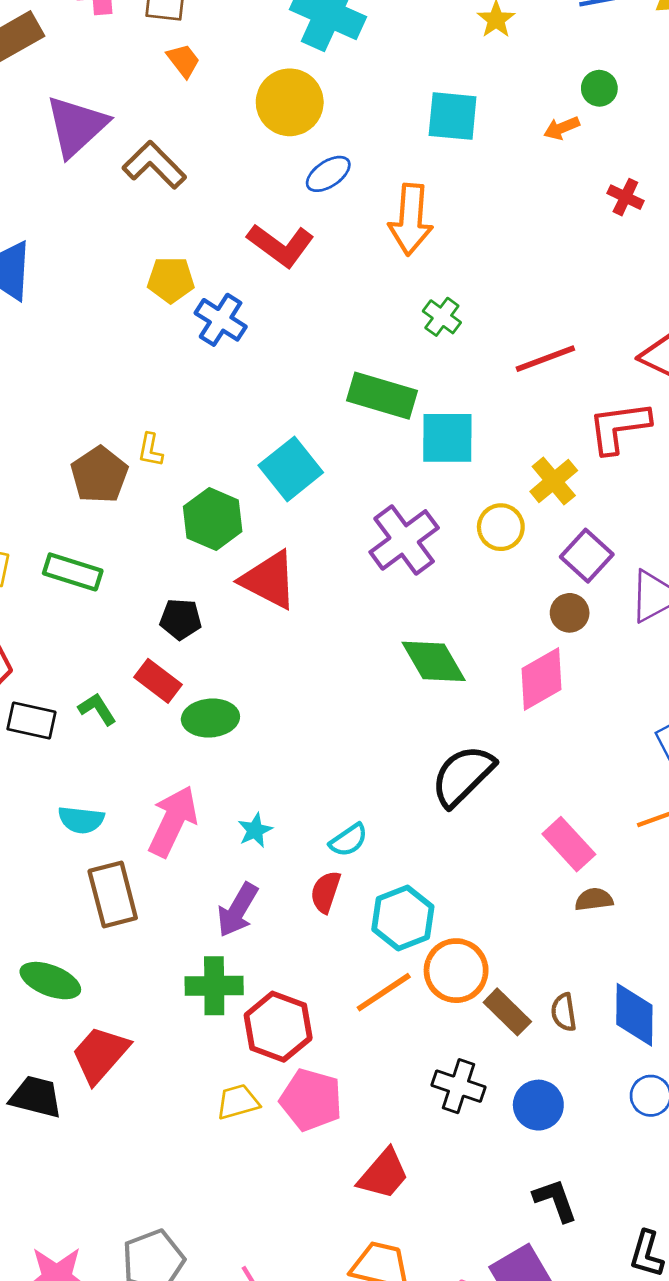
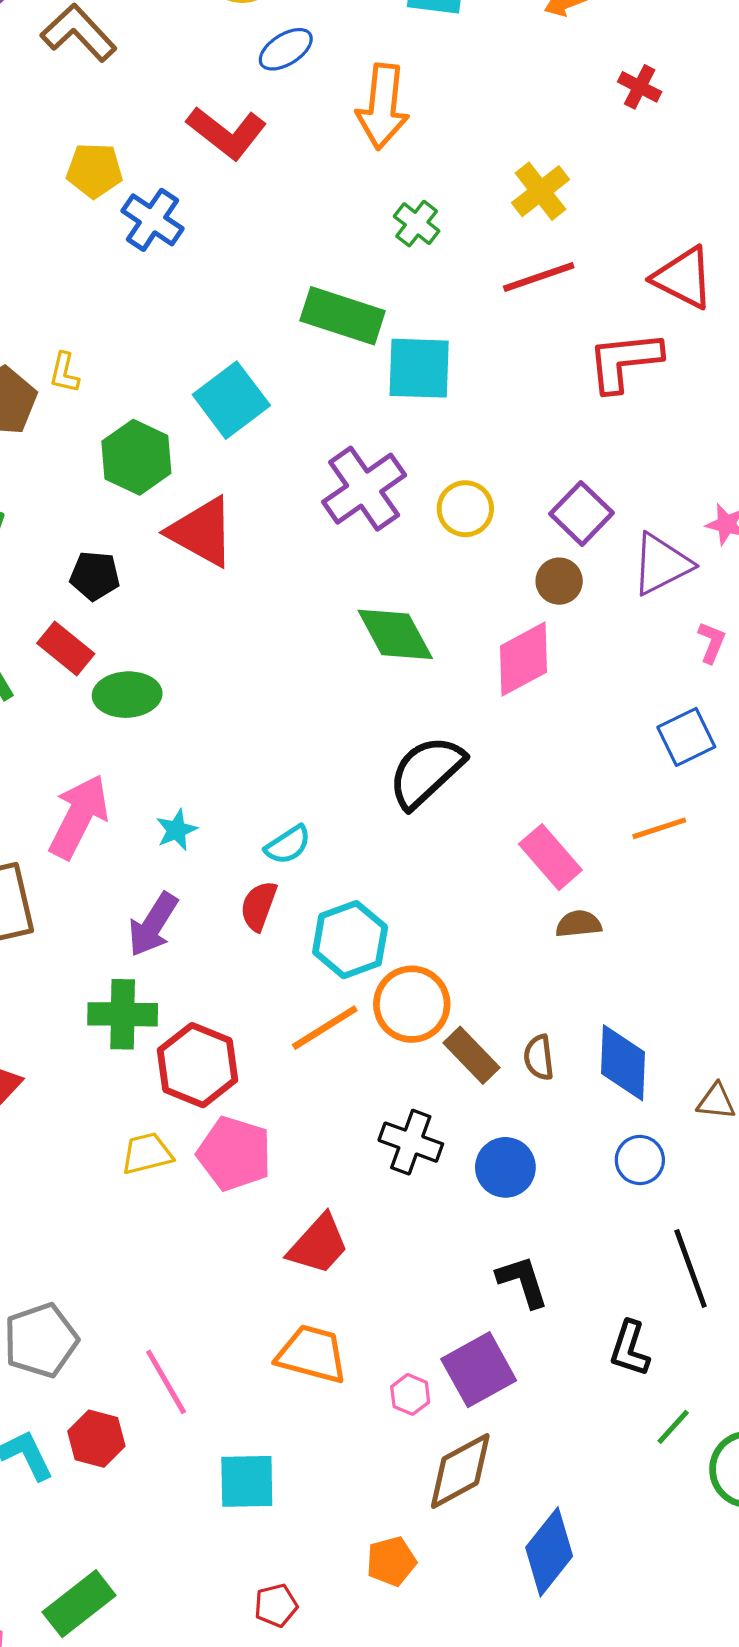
yellow cross: (554, 481) -> (541, 191), moved
yellow circle: (501, 527) -> (465, 509), moved

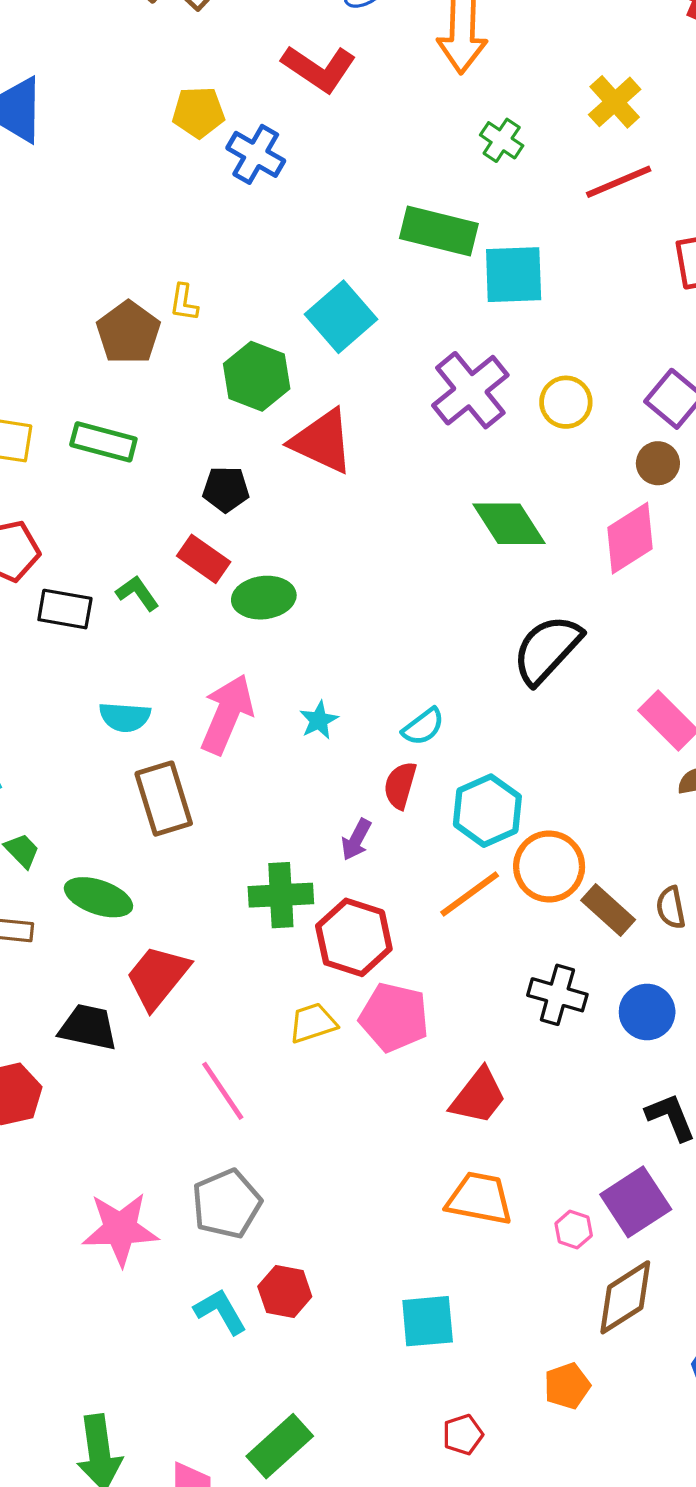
purple arrow: (153, 925) -> (356, 840), moved, size x0.7
pink line: (166, 1382) -> (223, 1091), moved

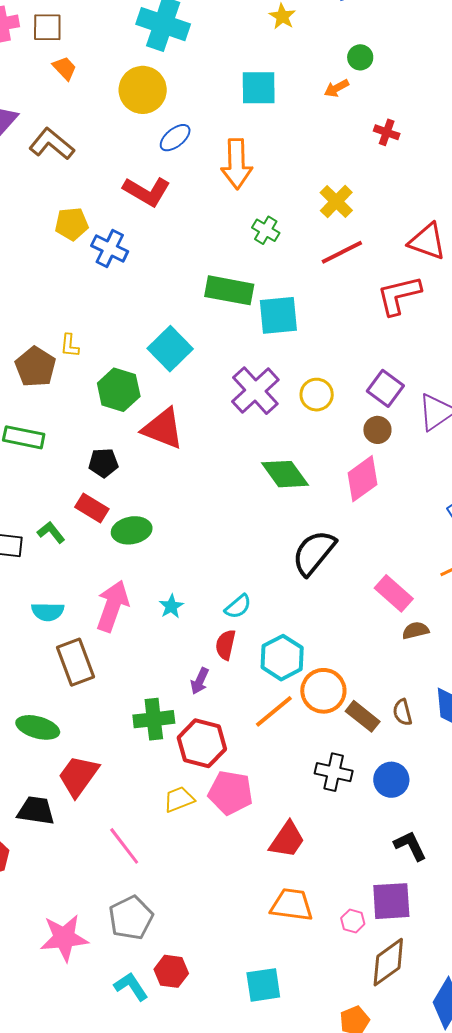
purple square: (636, 1202) -> (391, 901), turned 33

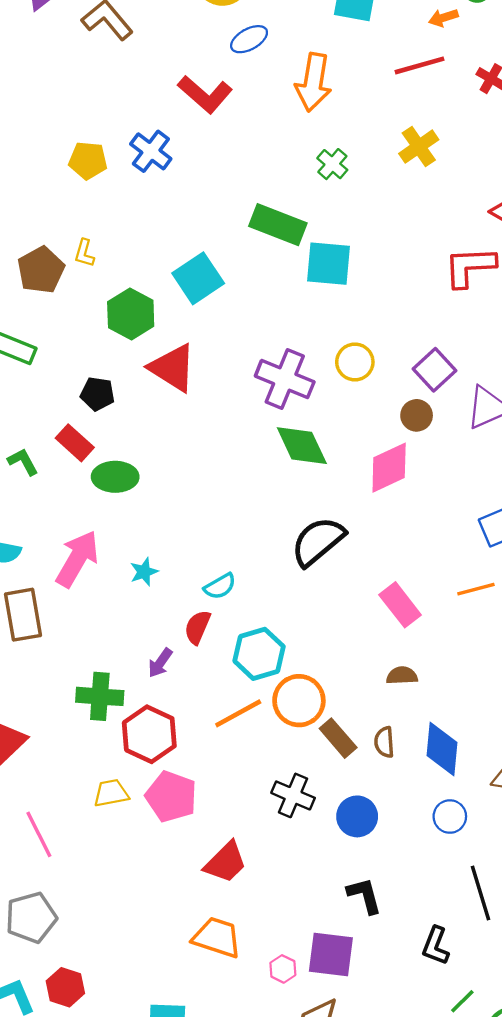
yellow pentagon: (72, 224) -> (88, 160), moved
red line: (342, 252) -> (420, 65), moved
purple cross: (255, 391) -> (285, 379), moved, turned -36
brown semicircle: (416, 631) -> (402, 676), moved

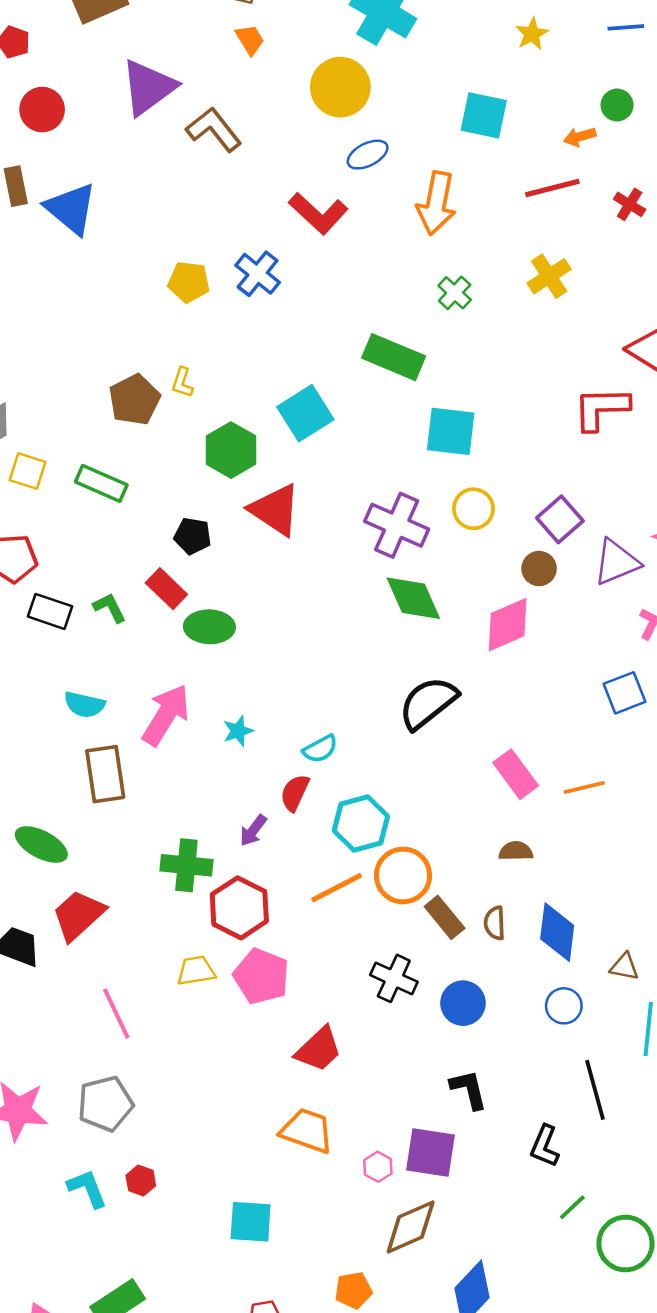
cyan square: (329, 264) -> (451, 431), moved
orange line: (476, 589) -> (584, 787), moved
red hexagon: (65, 987) -> (141, 1181), size x0.7

